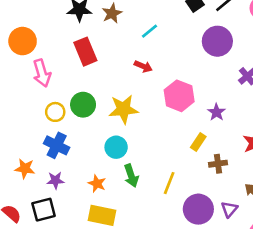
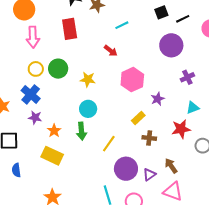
yellow star: (123, 109) -> (88, 79), size x0.7
cyan circle: (116, 147) -> (88, 109), moved
purple star: (55, 180) -> (35, 117), moved

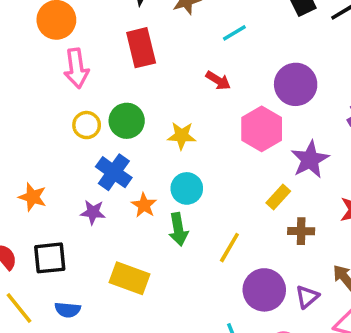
purple circle: (171, 45) -> (296, 84), moved
blue cross: (31, 94) -> (114, 172), moved
purple star: (158, 99) -> (310, 160), size x1.5
orange star: (54, 131) -> (144, 205), moved
blue semicircle: (16, 170) -> (68, 310), turned -72

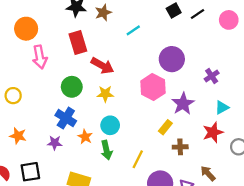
red arrow: (218, 81) -> (102, 66), moved, size x1.5
yellow circle: (87, 125) -> (13, 96), moved

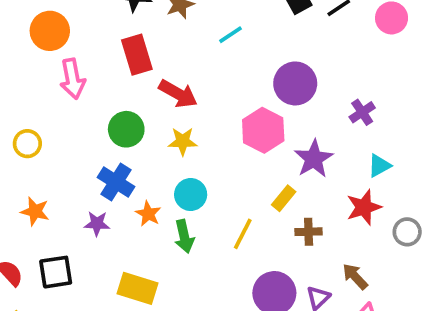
yellow line: (138, 159) -> (243, 234), moved

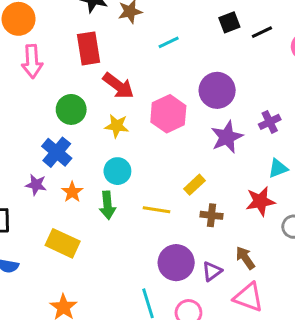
pink hexagon: (263, 130) -> (168, 114), moved
purple star: (314, 159) -> (227, 137), moved
orange star: (148, 214) -> (72, 192), moved
yellow line: (243, 234) -> (156, 210), turned 64

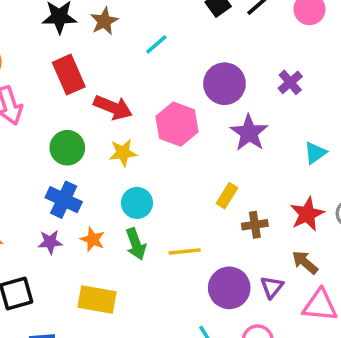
purple cross: (270, 122) -> (290, 82), moved
red star: (260, 201) -> (307, 214), moved
yellow line: (156, 210) -> (185, 251), moved

